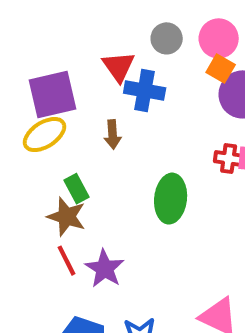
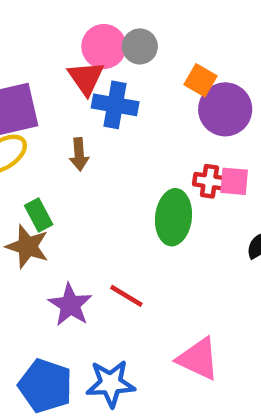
pink circle: (219, 38) -> (104, 46), moved
green ellipse: (171, 199) -> (174, 217), moved
red line: (67, 261) -> (126, 296), moved, turned -32

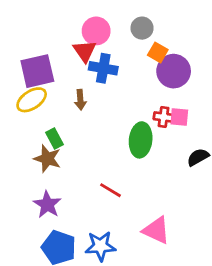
gray circle: (140, 46) -> (142, 28), moved
purple star: (70, 305) -> (47, 204), moved

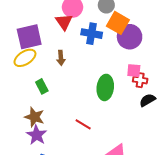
orange square: (158, 52) -> (118, 23), size x1.5
blue cross: (103, 68) -> (92, 34), moved
red cross: (164, 117) -> (140, 80), moved
brown star: (47, 159) -> (34, 117), moved

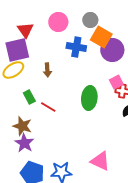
red triangle: (64, 22) -> (25, 30), moved
pink square: (134, 71) -> (116, 82), turned -32
red line: (83, 124) -> (48, 107), moved

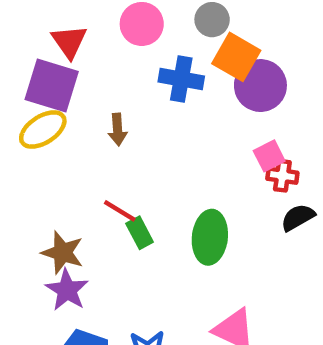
purple square: (17, 50) -> (52, 86), turned 30
green rectangle: (29, 97) -> (140, 233), moved
green ellipse: (89, 98) -> (210, 237), moved

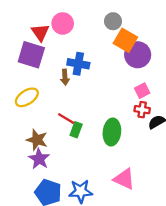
pink circle: (142, 24) -> (63, 23), moved
blue cross: (181, 79) -> (78, 64), moved
yellow ellipse: (43, 130) -> (27, 97), moved
red cross: (282, 176) -> (142, 110), moved
green rectangle: (140, 233) -> (76, 130), turned 48

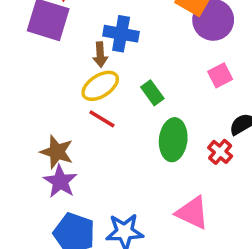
yellow ellipse: (27, 97) -> (100, 86), moved
red cross: (142, 110) -> (220, 152), moved, turned 32
green rectangle: (76, 130) -> (152, 93), moved, turned -56

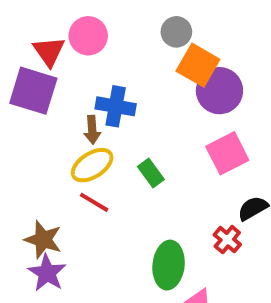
pink square: (220, 75) -> (227, 153), size x1.5
green ellipse: (173, 140) -> (169, 265), moved

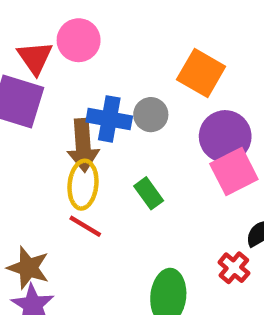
gray circle: (176, 32) -> (151, 115), moved
purple circle: (219, 91) -> (225, 136), moved
brown arrow: (92, 130) -> (83, 145), size x1.6
yellow ellipse: (92, 165) -> (83, 185), turned -51

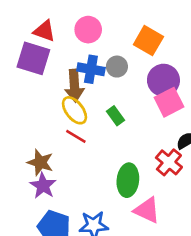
pink circle: (79, 40) -> (88, 30), moved
red triangle: (35, 58) -> (44, 31), turned -35
yellow ellipse: (83, 185) -> (74, 110), turned -44
red cross: (234, 268) -> (169, 162), size x1.4

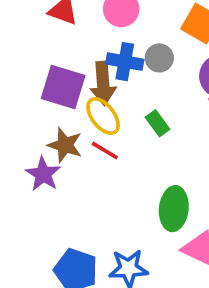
purple square: (33, 58) -> (63, 87), moved
brown star: (40, 162) -> (65, 145), moved
purple star: (43, 186) -> (43, 174), moved

